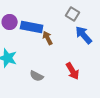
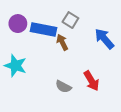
gray square: (73, 14) -> (70, 20), moved
gray semicircle: (37, 76) -> (63, 87), moved

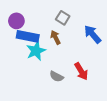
blue rectangle: (44, 29) -> (28, 36), moved
cyan star: (16, 66) -> (36, 51), moved, turned 30

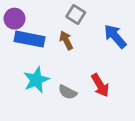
cyan star: (36, 51) -> (36, 80), moved

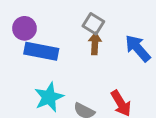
brown arrow: (66, 40) -> (95, 44), moved, turned 30

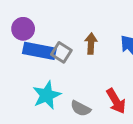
gray square: (93, 24) -> (61, 52), moved

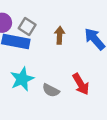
gray square: (61, 52) -> (27, 27), moved

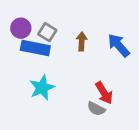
gray semicircle: (51, 90) -> (96, 109), moved

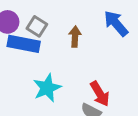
blue arrow: (119, 45) -> (116, 23), moved
cyan star: (42, 88) -> (47, 88), moved

